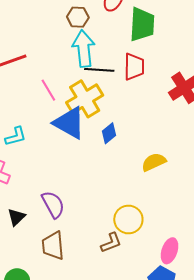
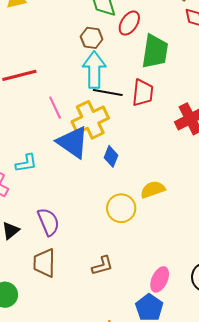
blue diamond: (109, 133) -> (111, 156), turned -35
cyan L-shape: (16, 136) -> (26, 163), moved
yellow circle: (128, 219) -> (121, 208), moved

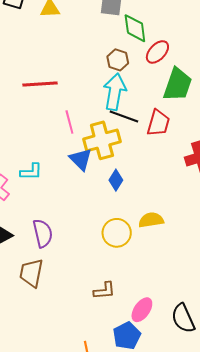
blue triangle: (73, 142) -> (81, 159), size x0.7
brown L-shape: (102, 266) -> (104, 291), moved

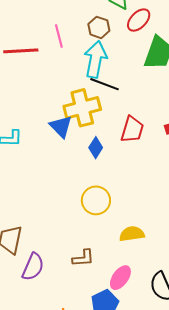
pink line: (69, 122) -> (59, 36), moved
red trapezoid: (158, 123) -> (132, 129), moved
yellow semicircle: (151, 220) -> (132, 234), moved
purple semicircle: (43, 233) -> (33, 267), moved, turned 36

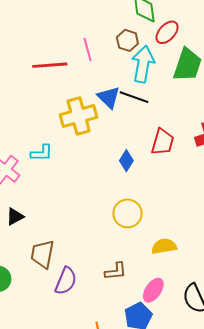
cyan arrow: (95, 59) -> (143, 64), moved
yellow cross: (82, 108) -> (79, 116), moved
blue triangle: (61, 127) -> (109, 97), moved

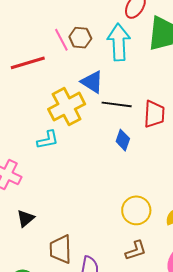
brown hexagon: (127, 40) -> (80, 38), moved
black line: (134, 97) -> (117, 104), moved
cyan L-shape: (42, 153) -> (48, 140), moved
yellow circle: (128, 213) -> (136, 210), moved

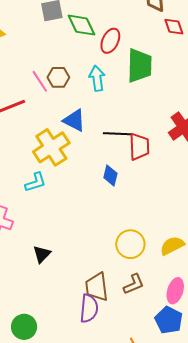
cyan arrow: (119, 42) -> (97, 78), size x0.7
black line: (117, 104) -> (118, 134), moved
black triangle: (26, 218) -> (42, 254), moved
brown trapezoid: (61, 249) -> (97, 287), moved

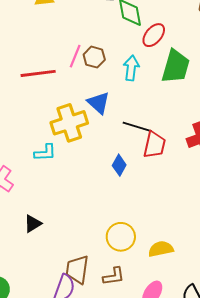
pink line: (40, 81) -> (75, 56), turned 40

